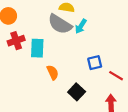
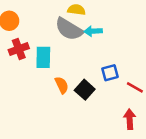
cyan arrow: (81, 26) -> (93, 31), turned 56
black square: (77, 92) -> (85, 90), moved

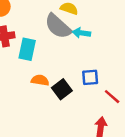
orange semicircle: (62, 85) -> (40, 80), turned -66

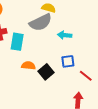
gray semicircle: (58, 26) -> (41, 22), turned -65
cyan arrow: (81, 33) -> (65, 35), moved

